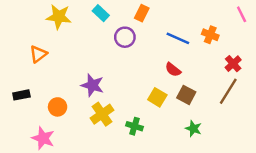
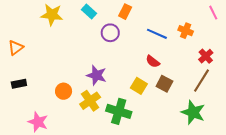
orange triangle: (38, 54) -> (16, 48), moved
purple star: (92, 85) -> (96, 75), moved
orange circle: (58, 107) -> (64, 91), moved
green cross: (134, 126) -> (119, 111), size x1.6
green star: (193, 129) -> (193, 112), moved, size x1.6

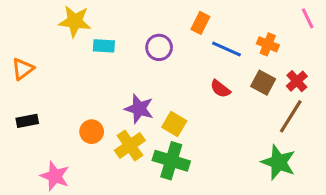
cyan rectangle: (89, 12) -> (104, 46), moved, turned -40
orange rectangle: (125, 12) -> (200, 23), moved
brown square: (164, 84) -> (263, 83), moved
yellow square: (139, 86) -> (174, 124), moved

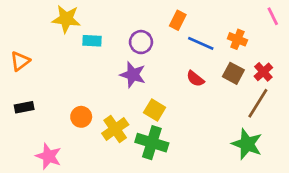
purple star: (139, 109) -> (133, 75), moved

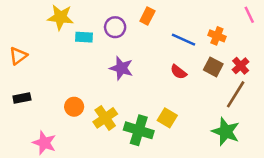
orange rectangle: (178, 20) -> (147, 16), moved
purple circle: (141, 42) -> (115, 27), moved
yellow square: (155, 110) -> (167, 118), moved

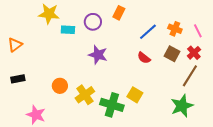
pink line: (249, 15) -> (198, 31), moved
blue line: (183, 40) -> (148, 32), turned -66
green star: (226, 132) -> (182, 106), turned 30

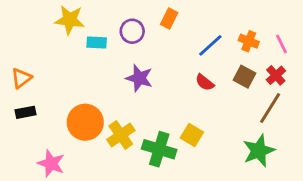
orange triangle: (15, 45) -> (21, 78), moved
orange circle: (60, 86) -> (85, 122), size x1.6

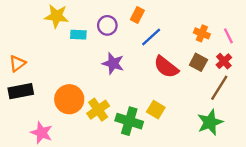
blue line: (210, 45) -> (151, 37), moved
red semicircle: (205, 82) -> (166, 67), size x1.6
black rectangle: (26, 112) -> (21, 91), size x1.5

